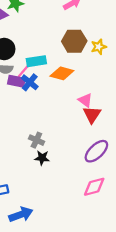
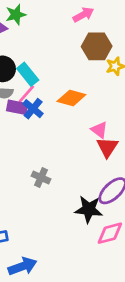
brown hexagon: (74, 41) -> (97, 46), moved
cyan rectangle: (36, 61) -> (28, 74), moved, turned 60
black star: (42, 158) -> (89, 209), moved, size x1.5

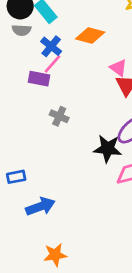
pink line: (26, 94) -> (52, 64), moved
purple rectangle: (17, 107) -> (39, 79), moved

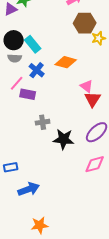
pink line: (52, 64) -> (17, 83), moved
gray cross: (59, 116) -> (43, 122), turned -32
black star: (108, 149) -> (64, 139), moved

